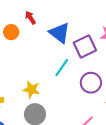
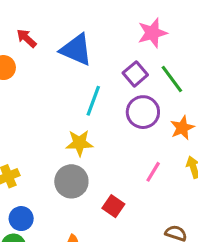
purple square: (85, 47) -> (135, 74), moved, size x0.7
yellow star: (31, 89) -> (79, 143), moved

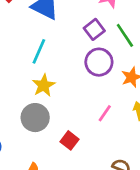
cyan line: (93, 101) -> (39, 51), moved
yellow star: (79, 143) -> (44, 85), turned -30

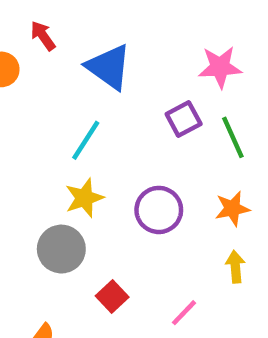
purple circle: (99, 62) -> (159, 210), moved
pink line: (105, 113) -> (184, 313), moved

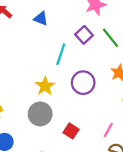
blue triangle: (109, 67) -> (41, 19), size x0.6
cyan line: (86, 140) -> (61, 54), moved

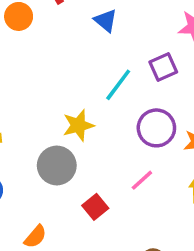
purple circle: (83, 83) -> (156, 128), moved
pink line: (108, 130) -> (142, 180), moved

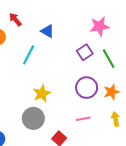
cyan line: (118, 85) -> (29, 55), moved
pink line: (142, 180) -> (83, 119), turned 40

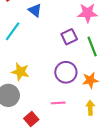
yellow star: (42, 93) -> (20, 72), turned 30

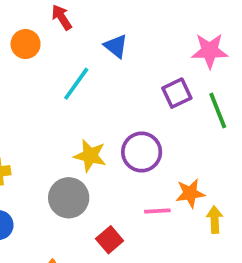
purple circle: (66, 72) -> (142, 152), moved
orange star: (90, 80) -> (190, 193), moved

